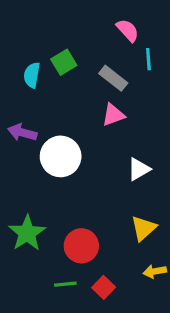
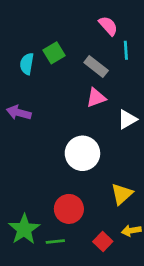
white circle: (61, 156) -> (82, 153), moved
white triangle: (139, 169) -> (127, 119), moved
green star: (27, 233) -> (24, 229), moved
red square: (104, 287) -> (103, 241), moved

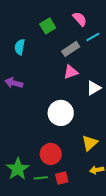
cyan line: (126, 50) -> (93, 37), turned 64
green square: (54, 53) -> (48, 26), moved
gray rectangle: (96, 66) -> (71, 49), turned -72
red square: (103, 241) -> (62, 178), moved, turned 32

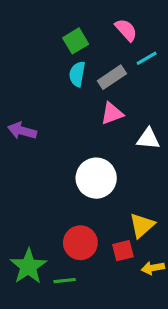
cyan semicircle: (20, 47) -> (77, 74), moved
white triangle: (94, 88) -> (148, 139), turned 35
red square: (62, 178) -> (123, 251), moved

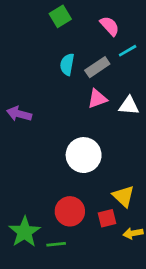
green square: (76, 41) -> (60, 16), moved
white triangle: (148, 139) -> (129, 106), moved
yellow triangle: (142, 225) -> (123, 196), turned -35

